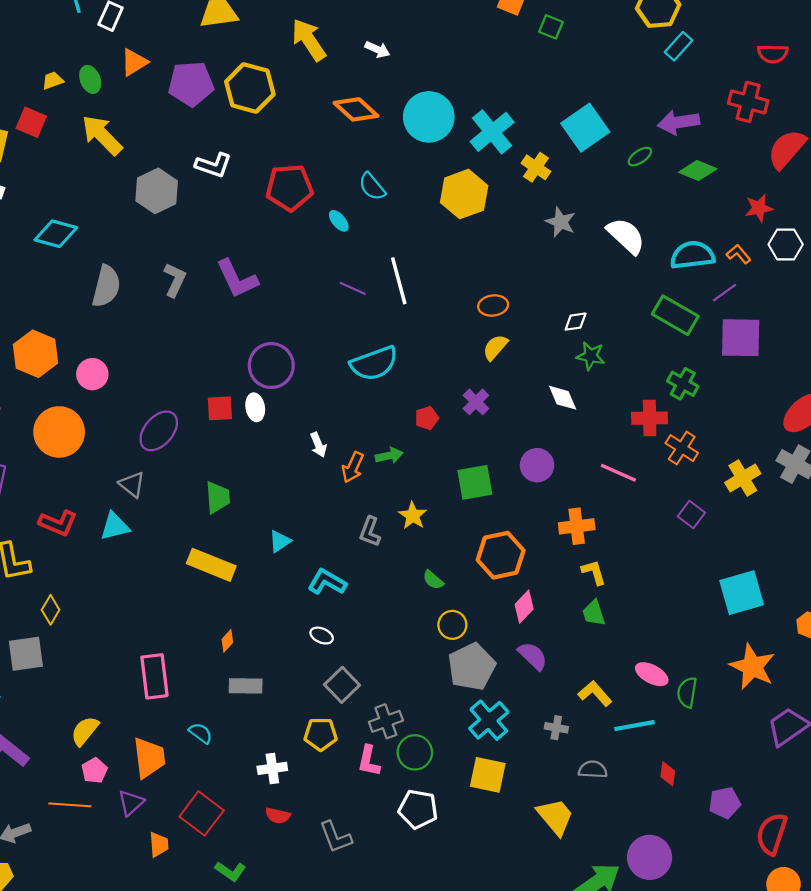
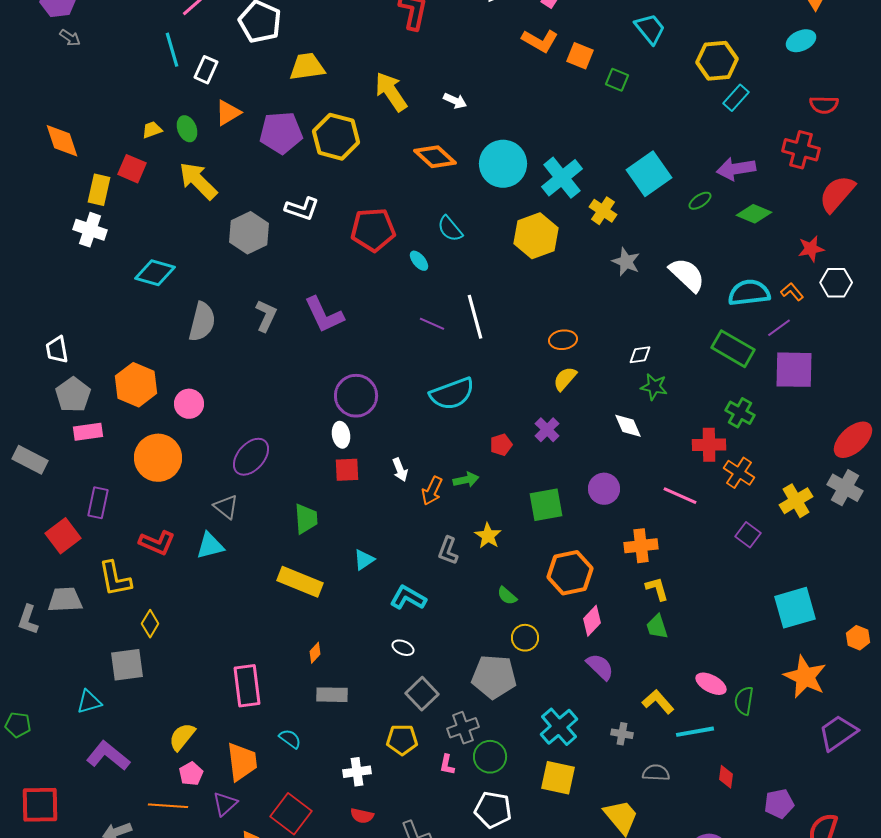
red square: (220, 408) -> (347, 470), moved
gray pentagon: (472, 667) -> (494, 677), moved, turned 30
pink L-shape: (369, 761) -> (447, 765), size x0.7

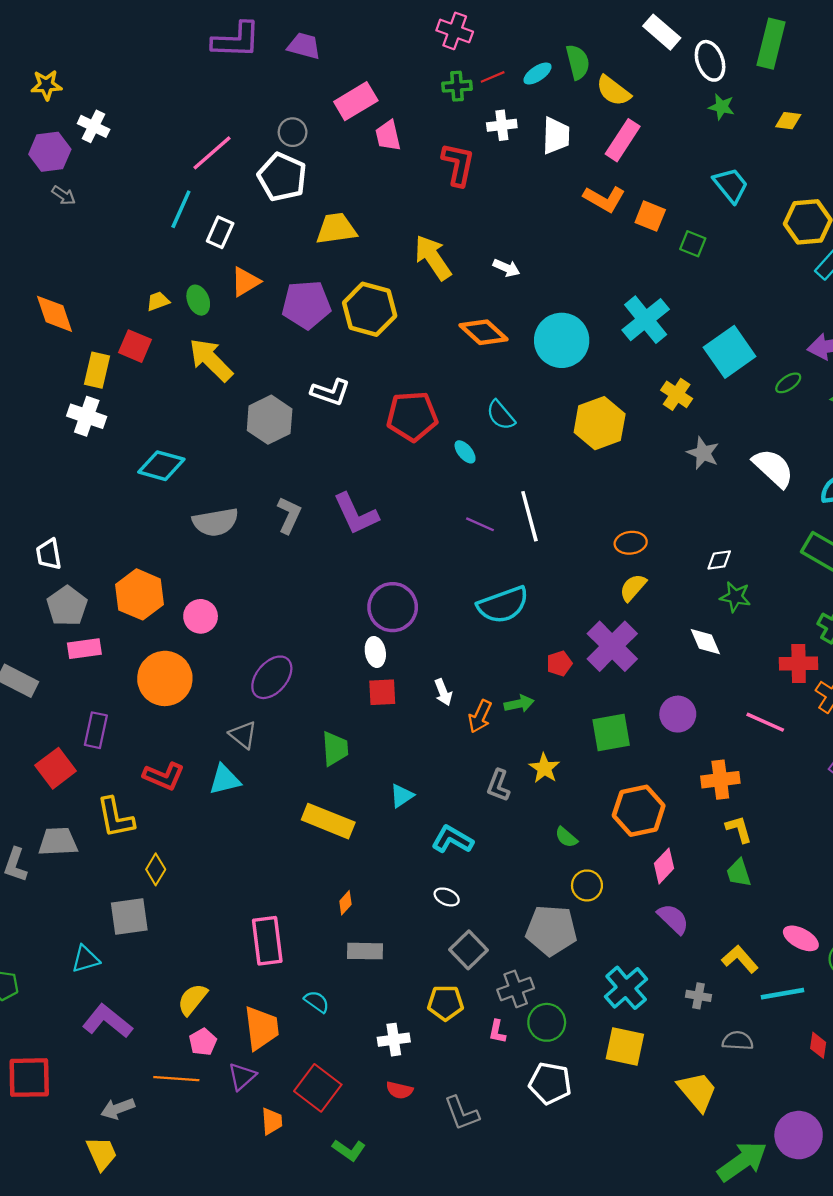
cyan line: (172, 50) -> (181, 209), turned 40
cyan cross: (562, 178) -> (646, 320), moved
gray semicircle: (202, 322) -> (215, 522), turned 66
purple cross: (547, 430) -> (612, 646), size x1.8

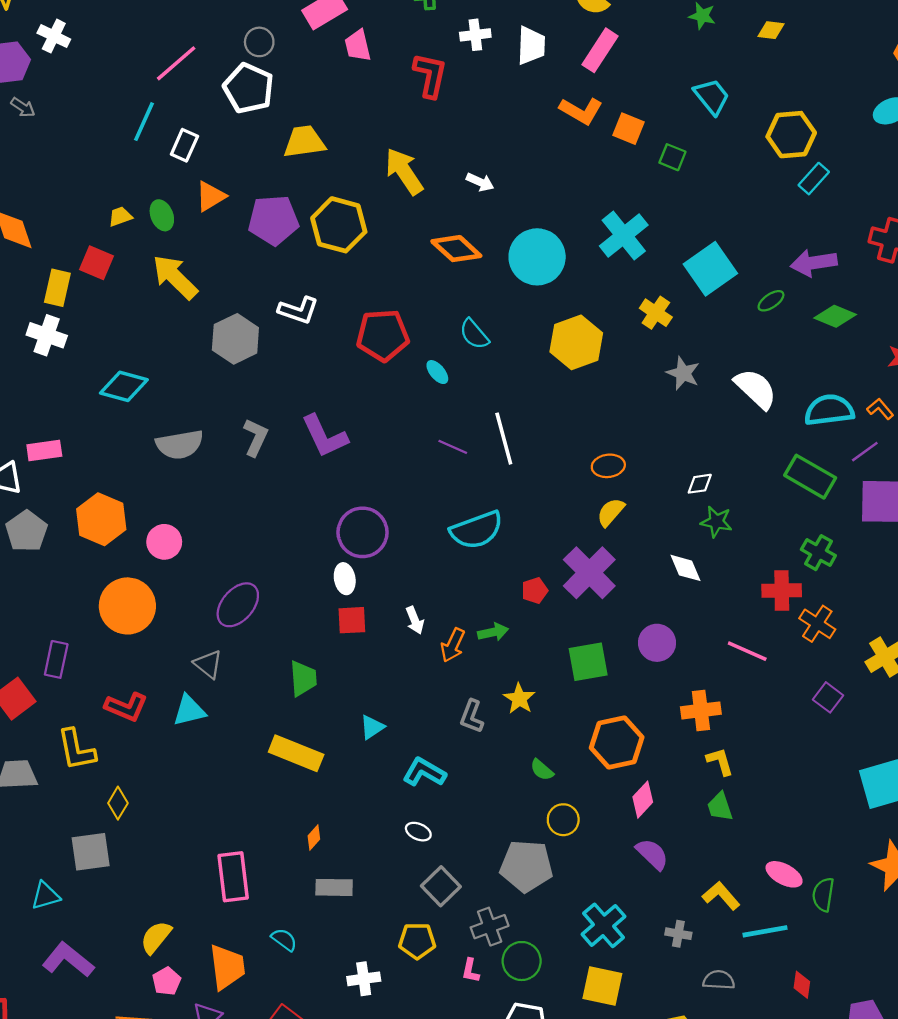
pink rectangle: (84, 649) -> (44, 450), moved

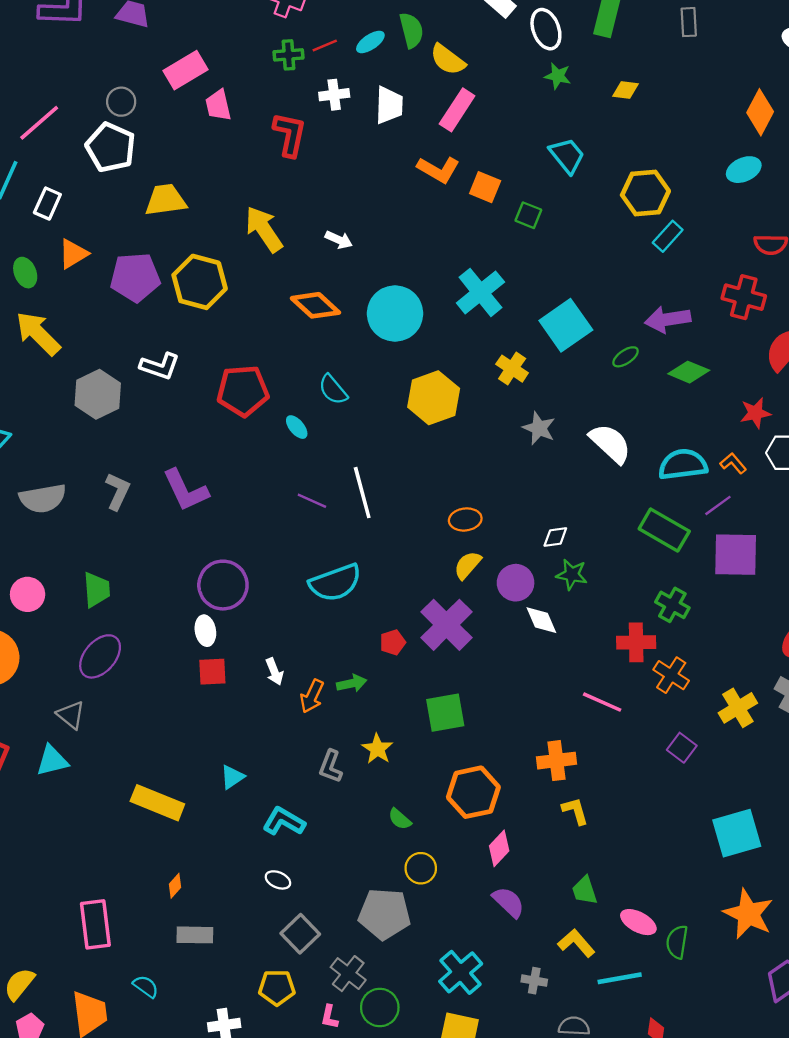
purple circle: (657, 643) -> (516, 583), moved
green trapezoid: (303, 678) -> (97, 590), moved
green trapezoid: (720, 807) -> (585, 890), moved
gray cross: (490, 927) -> (348, 974), turned -32

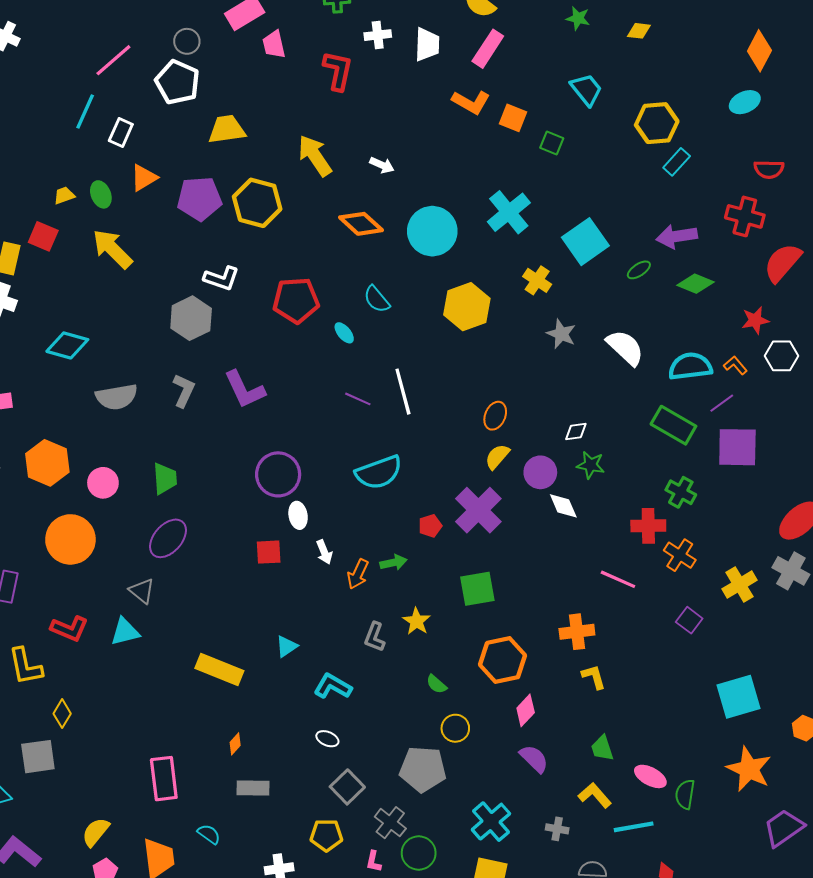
gray hexagon: (98, 394) -> (191, 318), moved
orange ellipse: (465, 519) -> (495, 416), turned -60
white ellipse: (205, 631) -> (298, 515), moved

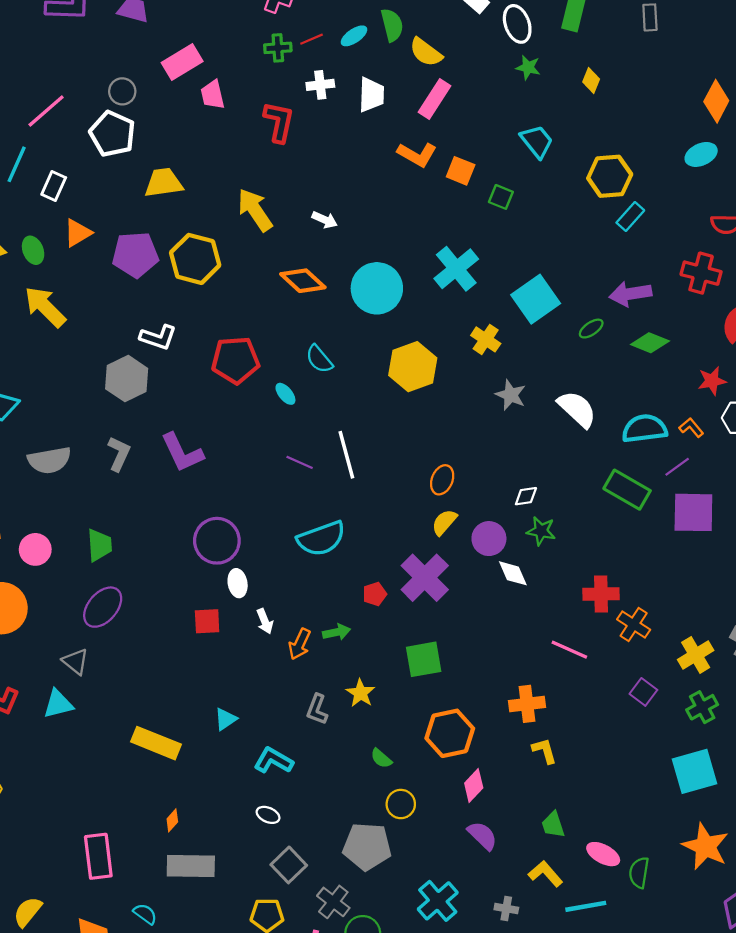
yellow diamond: (639, 31) -> (591, 80), turned -75
green cross: (681, 492) -> (702, 707), moved, turned 32
gray rectangle: (253, 788) -> (191, 866), size x1.4

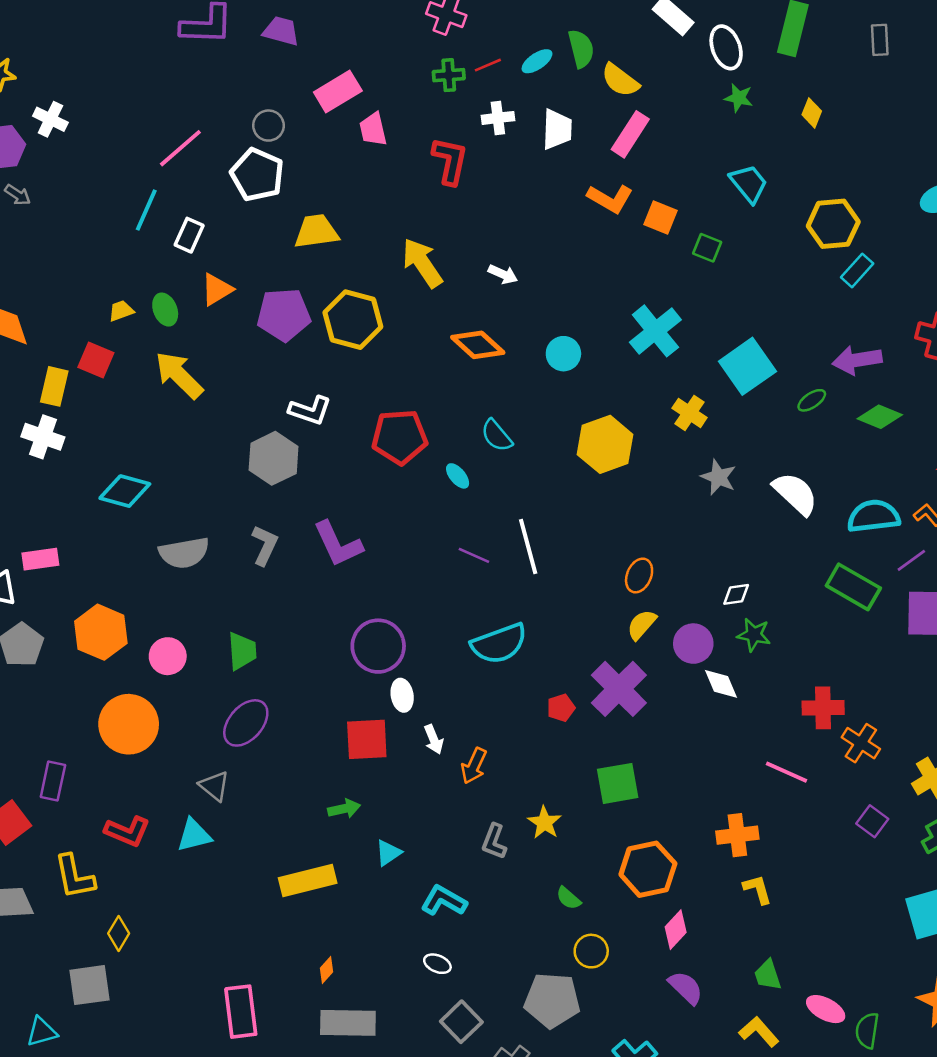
cyan circle: (377, 288) -> (563, 354), size x0.6
red square: (207, 621) -> (367, 739), size x1.4
green arrow: (337, 632) -> (344, 809), moved
yellow rectangle: (156, 743) -> (308, 881), turned -36

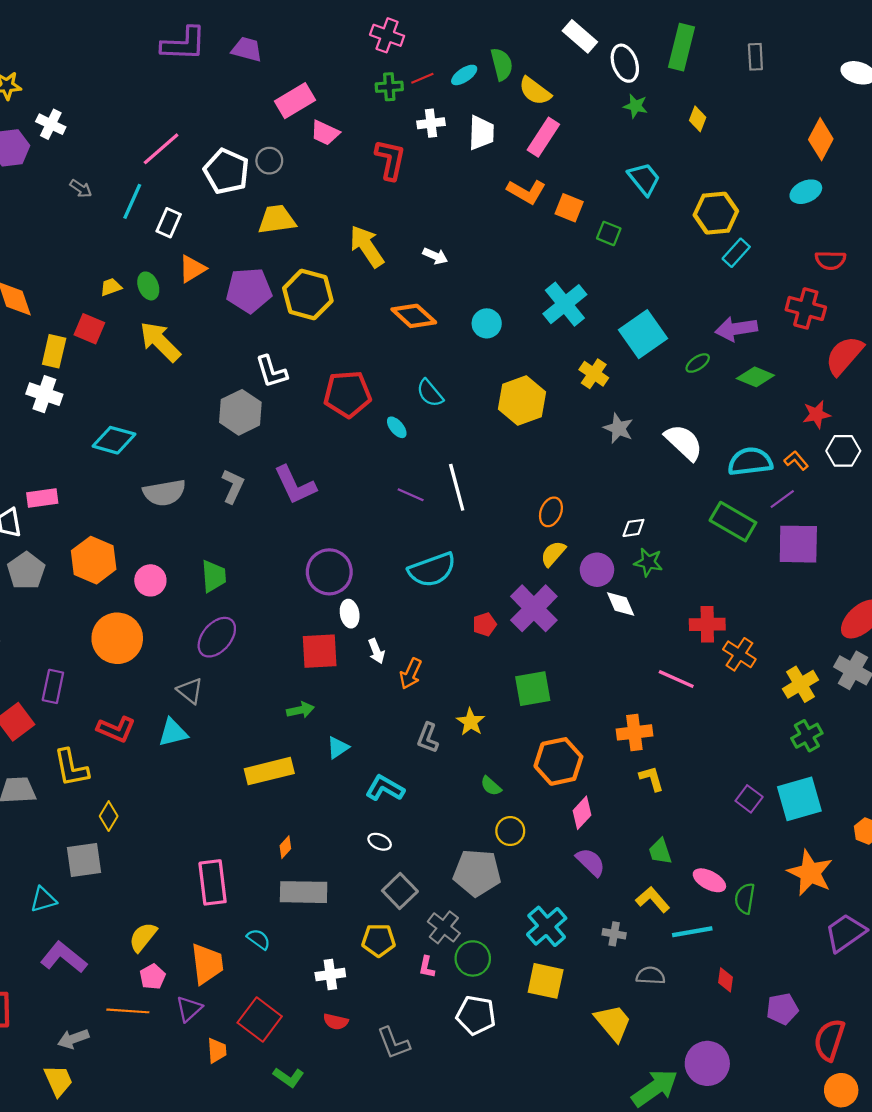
gray circle: (269, 126) -> (269, 161), moved
pink trapezoid: (373, 129) -> (325, 133), turned -52
gray arrow: (18, 195) -> (81, 188), moved
white L-shape: (310, 410) -> (271, 372), turned 54
purple square: (872, 821) -> (749, 799), moved

